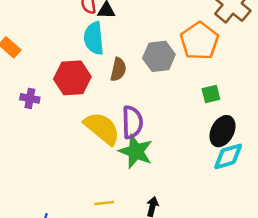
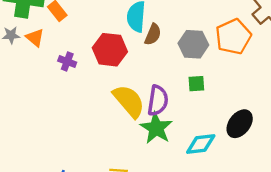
brown semicircle: (118, 69) -> (153, 34), moved
green square: (211, 94) -> (196, 84), moved
cyan diamond: (228, 156) -> (201, 144), moved

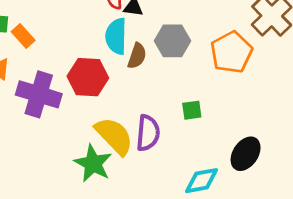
gray hexagon: (193, 44) -> (173, 41), moved
purple cross: (67, 62) -> (39, 94), size x2.0
green star: (156, 128) -> (93, 163), moved

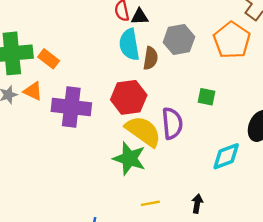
red hexagon: (88, 77) -> (129, 97), moved
green square: (192, 110) -> (207, 97), turned 30

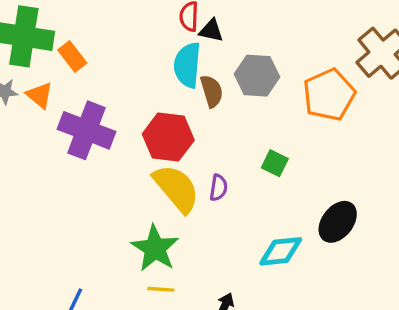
brown semicircle: (151, 58) -> (212, 91), turned -40
purple semicircle: (172, 123) -> (218, 188), size x0.6
green star: (129, 158) -> (155, 248), moved

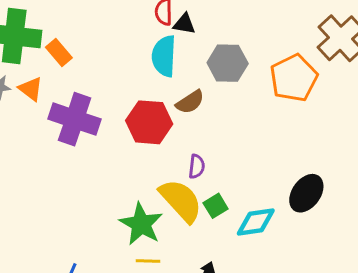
brown semicircle: (212, 91) -> (190, 102), moved, turned 76
green square: (275, 163) -> (216, 206), moved, turned 35
yellow semicircle: (176, 188) -> (181, 201), moved

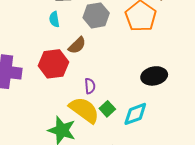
cyan semicircle: (164, 56) -> (54, 19), size x0.6
black ellipse: (306, 193) -> (154, 76), moved, turned 55

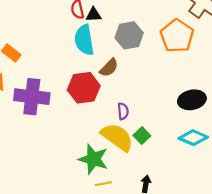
cyan semicircle: (54, 19) -> (84, 40), size x1.8
cyan diamond: (135, 114) -> (193, 138), moved, turned 44

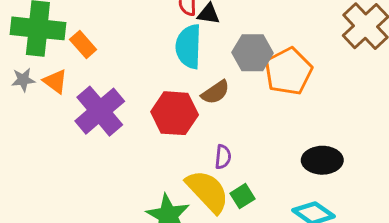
orange pentagon: (177, 36) -> (288, 71), moved
purple cross: (32, 97) -> (100, 111), turned 32

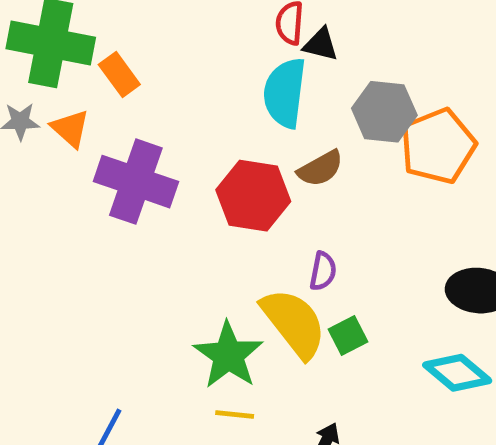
purple cross: (100, 111) -> (136, 182), turned -36

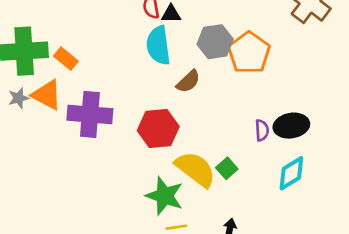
orange triangle: (70, 129) -> (47, 95), size x1.4
red hexagon: (253, 196) -> (158, 128), moved
purple semicircle: (323, 271) -> (262, 130), moved
cyan diamond: (457, 373) -> (291, 173), turned -57

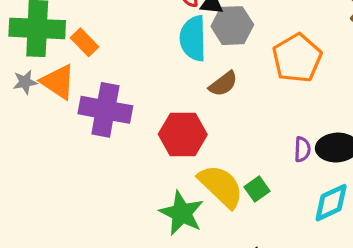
gray hexagon: (215, 42) -> (232, 26), moved

